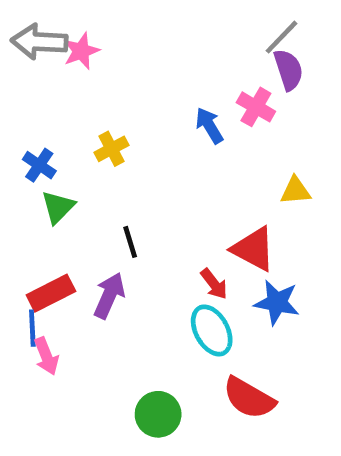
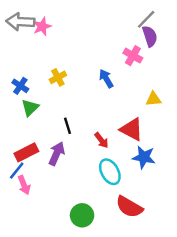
blue arrow: (209, 126) -> (106, 79), moved
red arrow: (214, 284) -> (101, 140), moved
blue line: (32, 328) -> (17, 171), turned 42

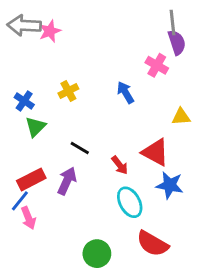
gray line: (146, 19) -> (172, 23), turned -50
black line: (68, 126) -> (80, 148), turned -42

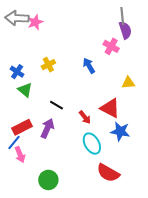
green triangle: (36, 127) -> (25, 90), turned -35
green circle: (97, 254) -> (48, 180), moved

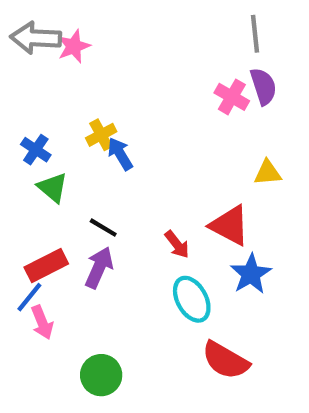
purple semicircle: (125, 30) -> (263, 86), moved
blue arrow: (89, 66) -> (120, 154), moved
black line: (56, 105) -> (103, 228), moved
blue star: (120, 131) -> (251, 274), turned 30

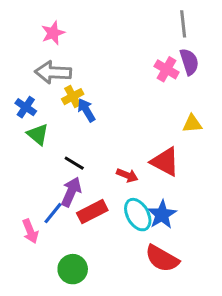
gray arrow: (36, 38) -> (53, 72), moved
red arrow: (177, 244) -> (127, 175), turned -30
red rectangle: (46, 266) -> (92, 212), moved
blue star: (251, 274) -> (162, 215), moved
blue line: (29, 297) -> (53, 213), moved

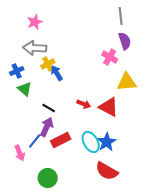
pink cross: (167, 69) -> (110, 57), moved
blue cross: (26, 107) -> (17, 71), turned 32
yellow triangle: (192, 124) -> (127, 82), size x1.5
red arrow: (127, 175) -> (84, 104), moved

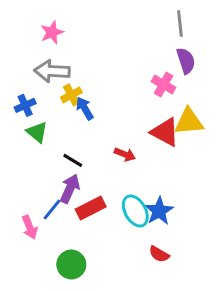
red triangle: (109, 107) -> (165, 132), moved
red semicircle: (107, 171) -> (159, 254), size x0.6

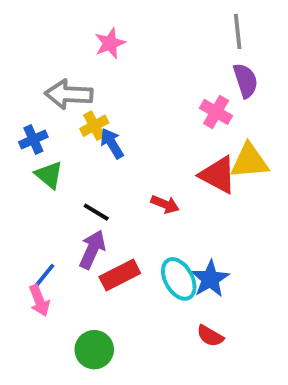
pink star: (52, 32) -> (110, 43), moved
blue line: (52, 209) -> (43, 277), moved

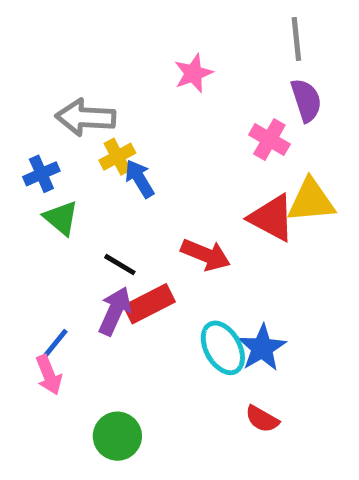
pink star: (110, 43) -> (193, 73), moved
red arrow: (165, 204) -> (206, 255), size x1.4
red rectangle: (120, 275) -> (149, 304), moved

